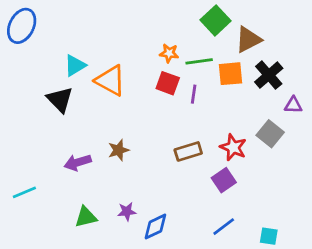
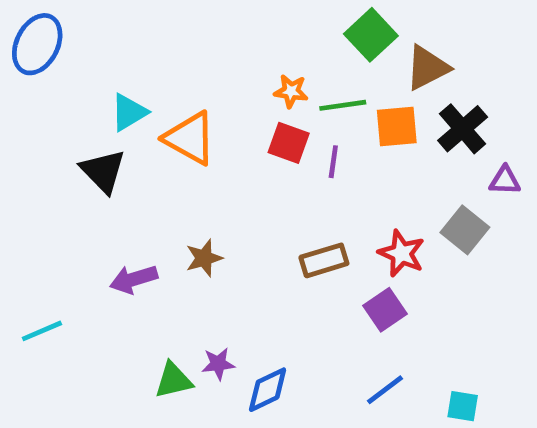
green triangle: (86, 217) -> (174, 380), moved

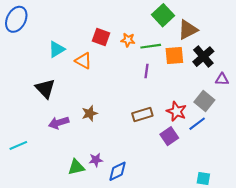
orange triangle: (190, 138) -> (83, 61), size x0.7
red square: (289, 143) -> (101, 37), moved
black triangle: (103, 171) -> (45, 89), moved
blue line: (385, 390) -> (197, 124), moved

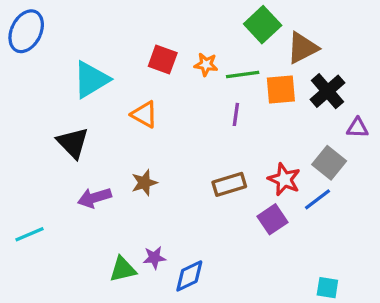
cyan triangle: (57, 49) -> (91, 80), size x1.4
orange triangle: (83, 61) -> (144, 114), moved

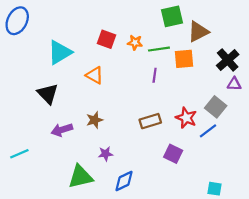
green square: (263, 25) -> (172, 16), turned 30
black cross: (327, 91) -> (228, 60), moved
purple square: (273, 219) -> (173, 154), moved, turned -30
purple star: (154, 258) -> (106, 154), moved
green triangle: (123, 269) -> (80, 177), size x1.4

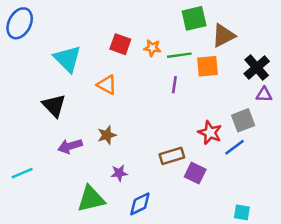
cyan triangle: (60, 52) -> (68, 59), turned -44
gray square: (216, 107) -> (243, 120), turned 30
brown rectangle: (150, 121) -> (172, 156), moved

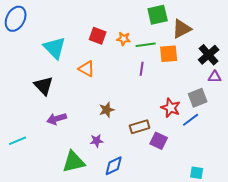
brown star: (107, 135) -> (107, 110), moved

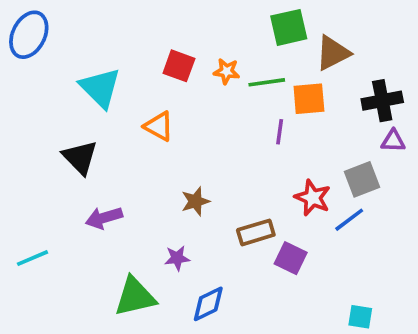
black cross: (209, 55) -> (382, 101), turned 30
purple line: (142, 69) -> (280, 132), moved

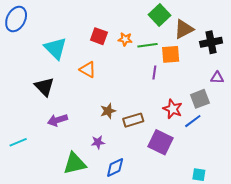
green square: (289, 27) -> (160, 15), turned -30
black cross: (382, 101) -> (211, 42), moved
brown rectangle: (256, 232) -> (133, 120), moved
purple square: (291, 258) -> (161, 142), size x1.4

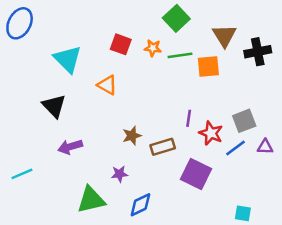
green square: (160, 15) -> (176, 18), moved
brown triangle: (184, 29) -> (224, 36), turned -35
purple line: (154, 73) -> (189, 118), moved
purple triangle: (217, 78) -> (265, 147), moved

